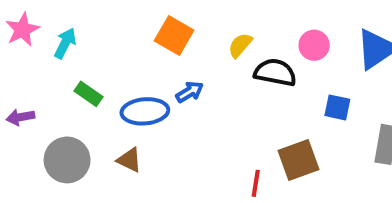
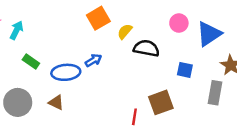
orange square: (174, 35) -> (98, 18), moved, turned 30
pink circle: (314, 45) -> (179, 23), moved

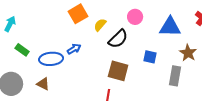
pink circle: (179, 23) -> (135, 17), moved
blue triangle: (209, 34) -> (170, 27), turned 35
black semicircle: (146, 48) -> (118, 39), turned 125
brown square: (161, 102) -> (118, 71), moved, turned 35

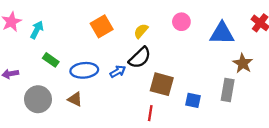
orange square: (78, 14) -> (102, 26), moved
black semicircle: (118, 39) -> (140, 58), moved
blue arrow: (74, 49) -> (118, 71), moved
blue square: (150, 57) -> (193, 100), moved

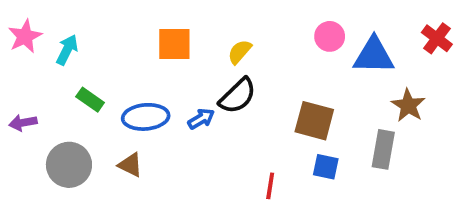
pink circle: (181, 22) -> (330, 36), moved
orange square: (102, 26) -> (174, 44), turned 30
brown square: (162, 84) -> (314, 121), moved
red line: (150, 113) -> (270, 186), moved

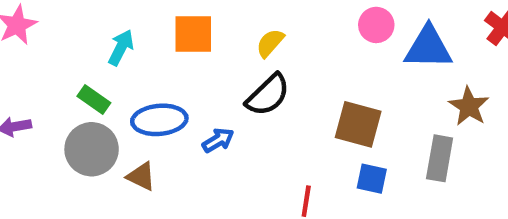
cyan arrow: (67, 50) -> (121, 48), moved
blue arrow: (201, 119) -> (218, 140), moved
gray circle: (69, 165) -> (92, 149), moved

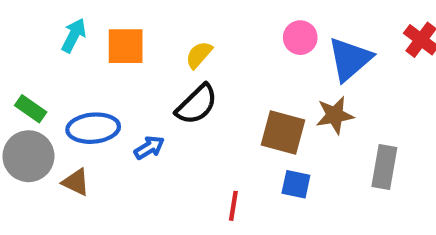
cyan arrow: (121, 48) -> (74, 35), moved
blue triangle: (428, 48) -> (350, 59), turned -42
brown star: (469, 106) -> (335, 115), moved, turned 30
gray rectangle: (440, 158) -> (384, 167), moved

